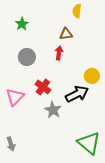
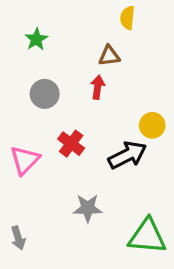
gray star: (53, 110) -> (88, 208), moved, turned -30
green triangle: (89, 143) -> (147, 236), turned -35

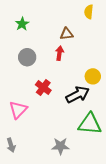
yellow semicircle: (127, 18) -> (89, 12), moved
pink triangle: (25, 160) -> (18, 110), moved
gray star: (88, 208) -> (60, 146), moved
green triangle: (147, 236) -> (90, 124), moved

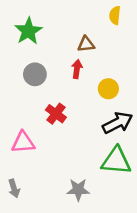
green star: (22, 24) -> (28, 31), size x1.5
yellow circle: (93, 76) -> (108, 89), moved
black arrow: (78, 95) -> (118, 123), moved
pink triangle: (18, 110) -> (23, 142), turned 42

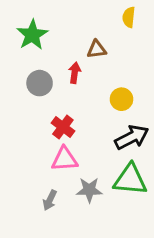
red arrow: (77, 69) -> (75, 73), moved
pink triangle: (23, 142) -> (64, 159), moved
gray arrow: (14, 188) -> (50, 200), moved, turned 42
gray star: (78, 190) -> (89, 190), moved

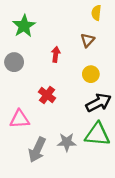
brown triangle: (97, 49) -> (88, 40), moved, turned -40
gray circle: (40, 83) -> (14, 62), moved
pink triangle: (64, 159) -> (20, 119), moved
gray arrow: (50, 200) -> (37, 150), size x1.6

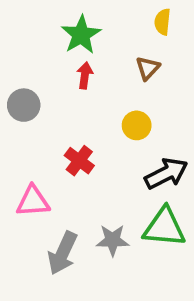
green star: (24, 26) -> (81, 35), moved
red arrow: (56, 54) -> (85, 75), moved
yellow circle: (91, 74) -> (137, 125), moved

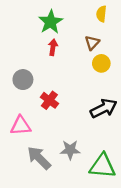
gray circle: (24, 105) -> (23, 80), moved
yellow circle: (137, 125) -> (101, 63), moved
green triangle: (164, 227) -> (102, 166), moved
gray arrow: (63, 253) -> (39, 158), turned 110

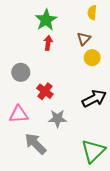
gray star: (70, 150) -> (58, 119), moved
green triangle: (102, 166) -> (93, 151), turned -50

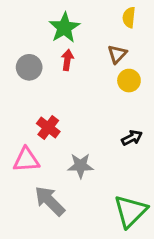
gray circle: (21, 72) -> (29, 67), moved
red cross: (45, 91) -> (48, 128), moved
black arrow: (94, 99) -> (132, 138), size x0.6

